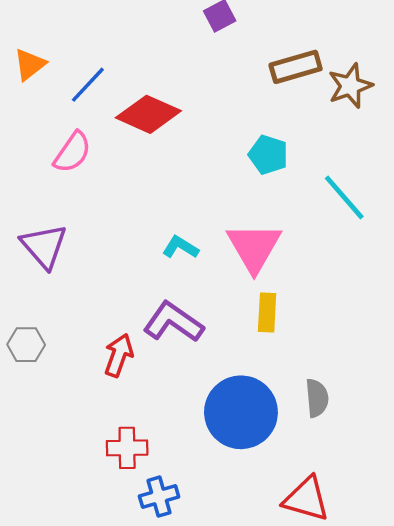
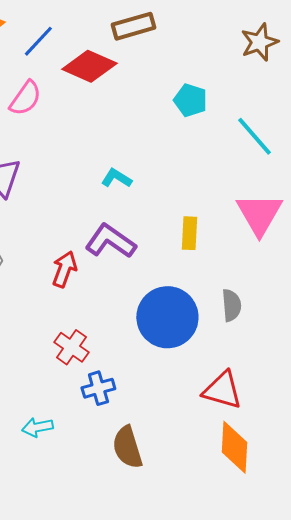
brown rectangle: (296, 67) -> (133, 26), moved
pink triangle: (254, 247) -> (259, 214), moved
red cross: (127, 448) -> (71, 347), turned 36

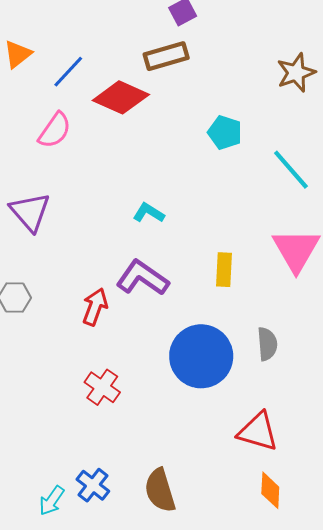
blue cross: (98, 388) -> (93, 485), moved, turned -36
cyan arrow: (37, 427) -> (52, 501), moved, turned -44
orange diamond: (234, 447) -> (270, 490), size x0.7

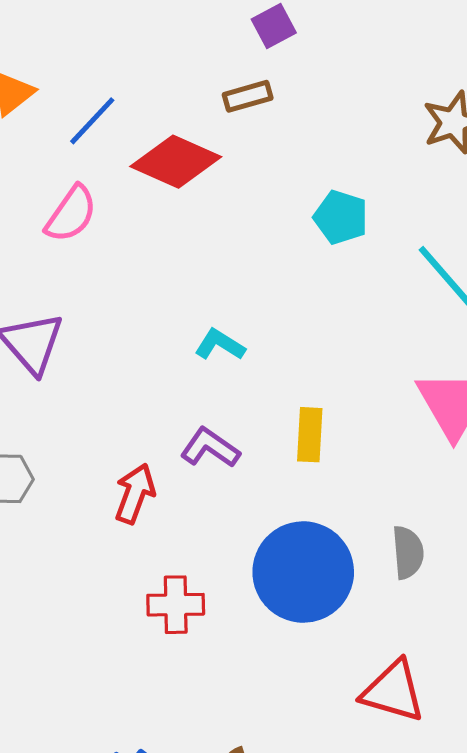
brown rectangle: (166, 56) -> (248, 96), size x0.7
yellow rectangle: (224, 270) -> (310, 435), moved
purple L-shape: (142, 278) -> (210, 448), size x0.7
red cross: (102, 387) -> (176, 605), moved, turned -36

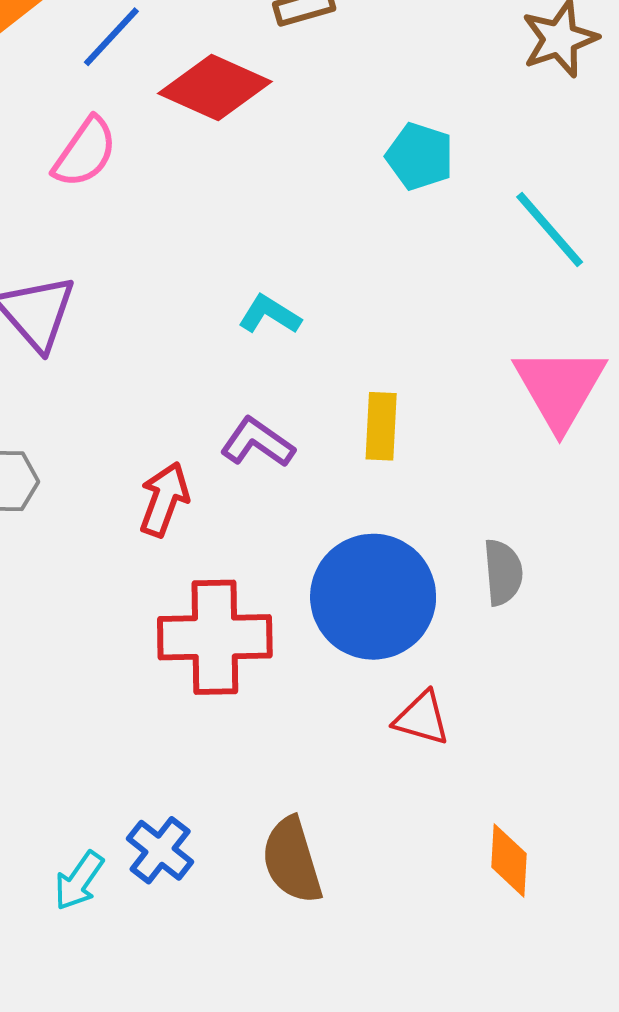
red cross: (176, 605) -> (215, 637), size x1.6
red triangle: (393, 691) -> (422, 718), moved, size x0.7

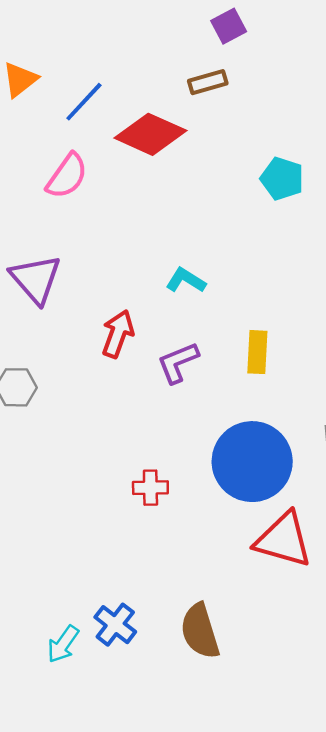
purple L-shape: (257, 442) -> (178, 362), turned -57
red arrow: (164, 499) -> (118, 334), moved
red cross: (215, 637) -> (150, 488), size x0.5
red triangle: (422, 718) -> (283, 540), size x1.6

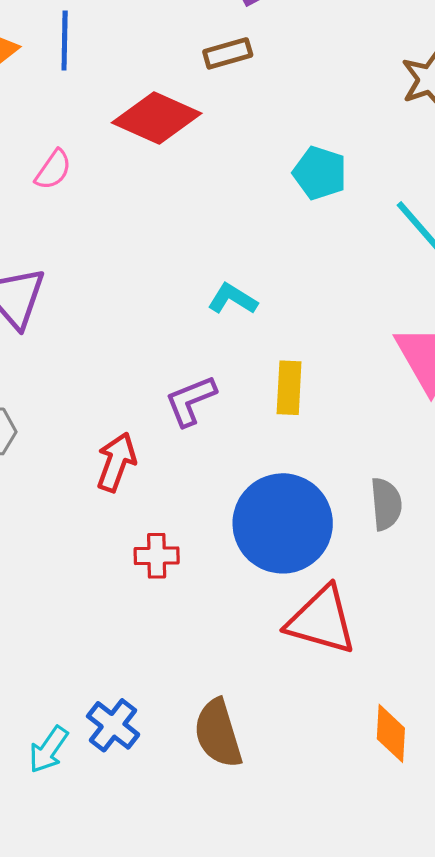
blue line: (84, 102) -> (65, 40), moved, turned -42
pink semicircle: (67, 176) -> (53, 170), size x0.7
cyan L-shape: (186, 280) -> (233, 299), moved
red arrow: (118, 334) -> (116, 462), moved

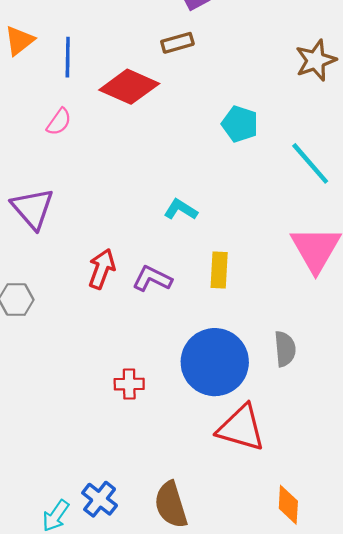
blue line: (65, 40) -> (68, 57), moved
purple L-shape: (191, 401) -> (152, 279), turned 48
red arrow: (116, 462) -> (102, 269), moved

